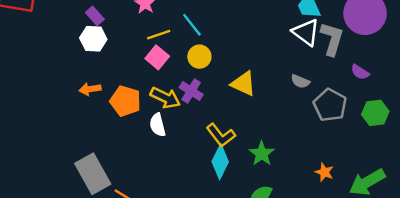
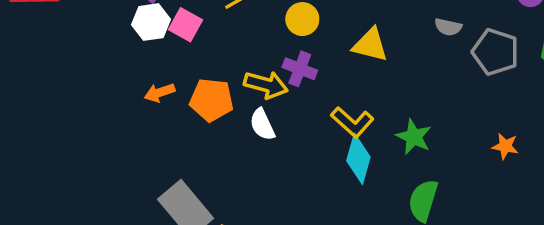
pink square: (157, 57) -> (185, 25), moved

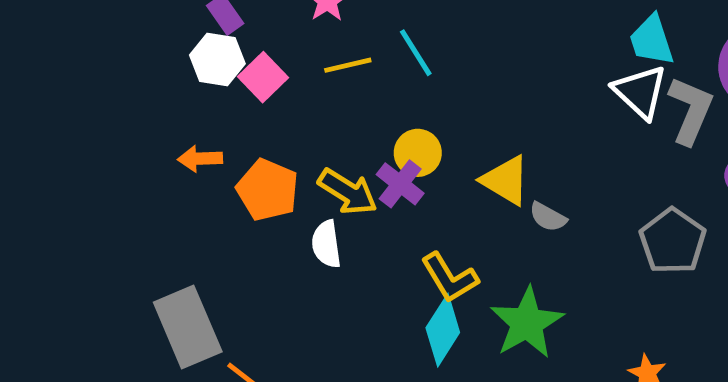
yellow circle: (302, 19) -> (418, 153), moved
gray semicircle: (448, 27) -> (548, 217), moved
green star: (414, 137) -> (527, 323), size x1.4

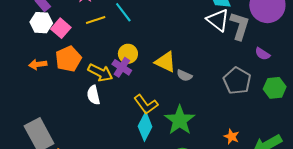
orange pentagon: (268, 190) -> (68, 59), moved, turned 30

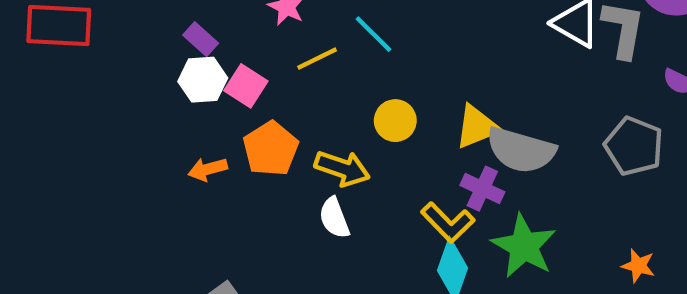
yellow triangle: (165, 62) -> (477, 127), turned -40
purple cross: (122, 67) -> (482, 189), moved
gray semicircle: (184, 75) -> (521, 150), size x2.0

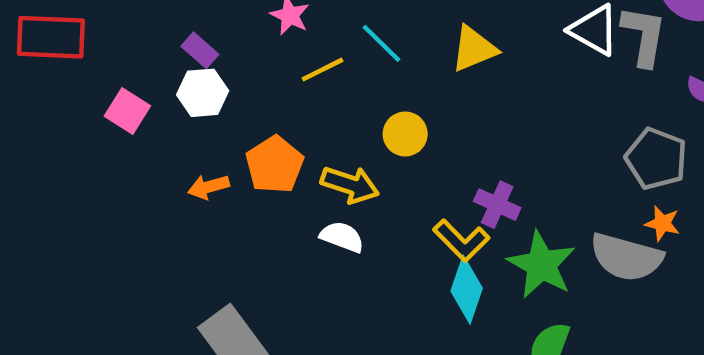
pink square: (246, 86) -> (127, 111), moved
yellow triangle: (477, 127) -> (474, 49), moved
gray semicircle: (521, 150) -> (626, 257), moved
white semicircle: (334, 218) -> (342, 237), turned 132
orange star: (638, 266) -> (662, 223), moved

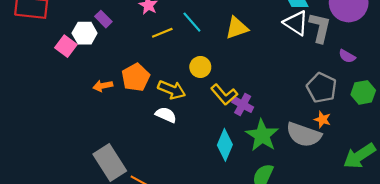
white hexagon: (203, 93) -> (85, 33), moved
yellow L-shape: (461, 241) -> (224, 95), moved

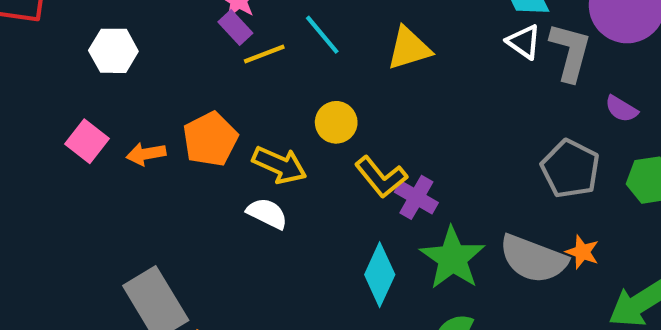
purple rectangle: (103, 19) -> (235, 27), moved
white triangle: (296, 23) -> (524, 42), size x0.7
pink square: (66, 46) -> (87, 141), moved
orange star: (322, 119) -> (582, 252), moved

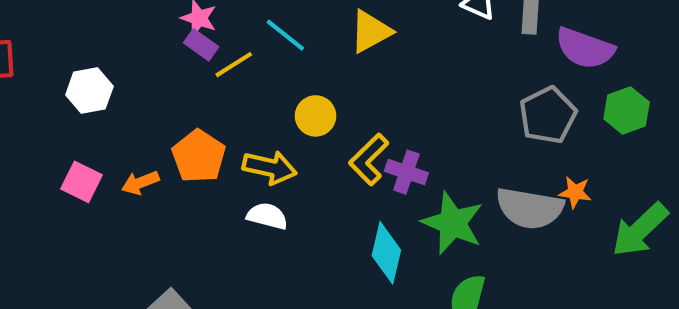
purple semicircle: (621, 109) -> (585, 48), size x1.8
gray pentagon: (570, 169) -> (548, 115), turned 30
yellow L-shape: (381, 177) -> (369, 159), turned 96

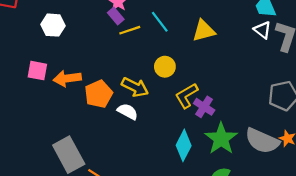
orange pentagon: (199, 156) -> (99, 94), moved
pink square: (82, 182) -> (37, 71), turned -30
orange arrow: (140, 183) -> (67, 78), size x1.4

